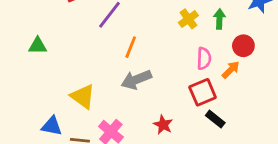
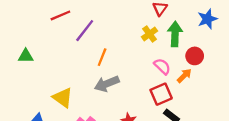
green arrow: (219, 19) -> (175, 34), size x1.5
pink semicircle: (204, 58) -> (162, 66), turned -48

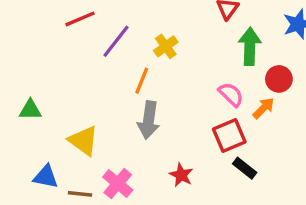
yellow cross: (150, 34) -> (166, 46), moved
green triangle: (26, 56) -> (30, 110), moved
gray arrow: (107, 84) -> (149, 120), turned -60

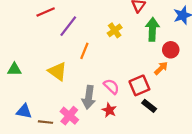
yellow cross: (166, 46) -> (115, 30), moved
pink semicircle: (231, 94) -> (111, 86), moved
gray arrow: (149, 120) -> (89, 97), moved
yellow triangle: (83, 141) -> (57, 71), moved

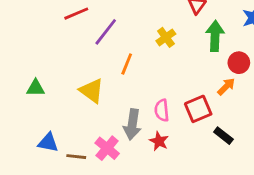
pink semicircle: (111, 86) -> (162, 110), turned -140
black rectangle: (149, 106) -> (223, 136), moved

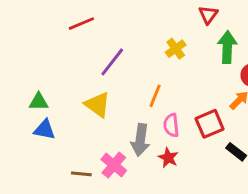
purple line: (106, 32) -> (112, 62), moved
orange line: (127, 64) -> (155, 96), moved
blue triangle: (48, 143) -> (45, 130), moved

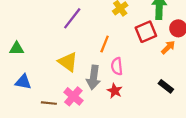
yellow triangle: (98, 105) -> (68, 62), moved
red square: (210, 124) -> (146, 32), moved
blue triangle: (45, 130) -> (23, 82), moved

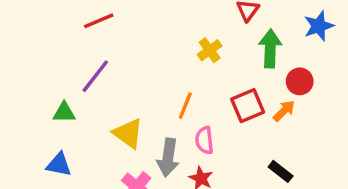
purple line: (72, 18) -> (95, 76), moved
red square: (146, 32) -> (248, 106), moved
green triangle: (17, 48) -> (64, 113), moved

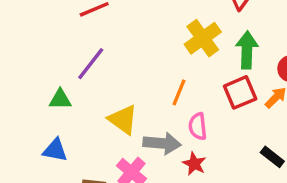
green arrow: (270, 48) -> (247, 50), moved
yellow cross: (210, 50) -> (203, 38), size x1.5
gray arrow: (168, 158) -> (162, 143), turned -93

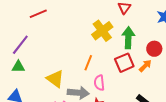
purple line: (91, 64) -> (20, 45), moved

